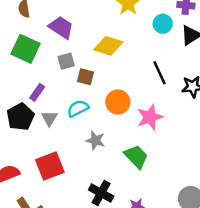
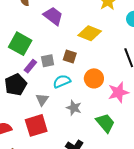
green square: (25, 49) -> (20, 44), moved
gray square: (66, 61) -> (48, 61), moved
gray triangle: (49, 118) -> (42, 100), moved

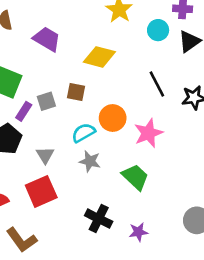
cyan semicircle: (62, 81) -> (83, 133), moved

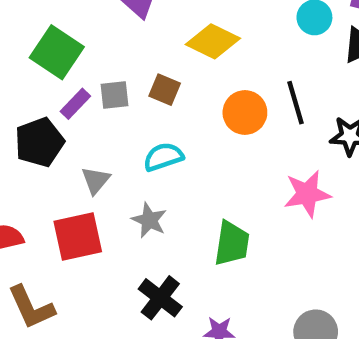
orange circle: (113, 118) -> (245, 112), moved
pink star: (148, 133) -> (307, 194), moved
gray star: (90, 161) -> (149, 220), moved
green trapezoid: (135, 177) -> (232, 243), turned 44

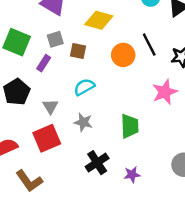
gray square: (115, 95) -> (55, 39), moved
purple rectangle: (75, 104) -> (44, 63), moved
black cross: (160, 298) -> (97, 163), turned 30

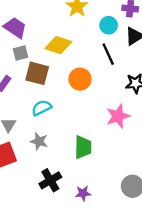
gray square: (55, 39) -> (20, 53), moved
black line: (149, 45) -> (108, 54), moved
brown square: (78, 51) -> (37, 73), size x1.5

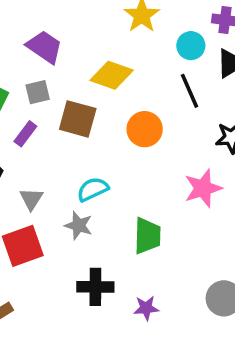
gray square: (20, 53) -> (38, 92), moved
cyan semicircle: (42, 108) -> (93, 189), moved
black cross: (50, 180) -> (95, 287), turned 30

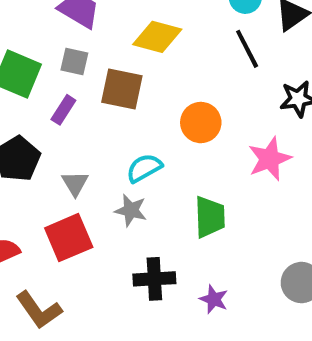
gray square: (38, 92) -> (74, 62), turned 30
orange circle: (145, 129) -> (201, 123), moved
purple star: (146, 308) -> (214, 299), turned 30

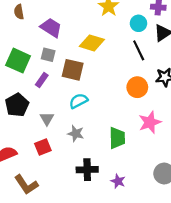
orange circle: (201, 123) -> (137, 87), moved
pink star: (270, 159) -> (150, 122), moved
cyan semicircle: (144, 168) -> (78, 101), moved
red square: (69, 238) -> (43, 147), size x0.7

